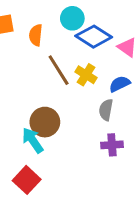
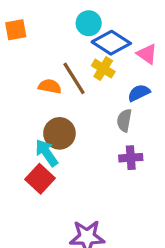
orange semicircle: (36, 35) -> (50, 86), moved, turned 95
yellow cross: (86, 75) -> (103, 69), moved
red square: (27, 180) -> (40, 179), moved

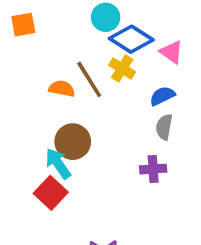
gray semicircle: (124, 120) -> (164, 127), moved

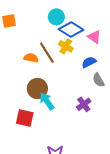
gray semicircle: (164, 127) -> (98, 80), moved, turned -40
cyan arrow: (58, 164) -> (47, 101), moved
purple cross: (153, 169) -> (84, 104), turned -32
red square: (51, 193) -> (25, 118), turned -30

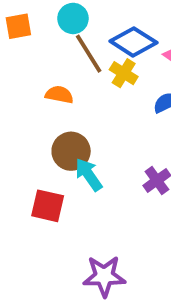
cyan circle: (56, 17) -> (73, 18), moved
brown line: (47, 53) -> (89, 54), moved

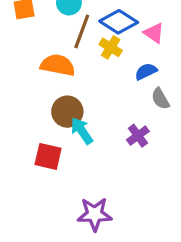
brown line: (89, 54) -> (82, 31), turned 52
orange semicircle: (59, 95) -> (58, 65), size x1.5

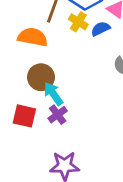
blue semicircle: (146, 71) -> (101, 29), moved
purple cross: (138, 136) -> (58, 115), moved

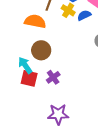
cyan arrow: (53, 94) -> (25, 65), moved

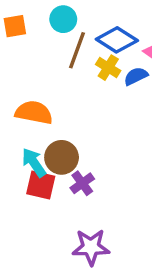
orange semicircle: (35, 21) -> (34, 112), moved
brown circle: (41, 50) -> (62, 157), moved

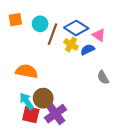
cyan circle: (63, 19) -> (40, 24), moved
purple cross: (82, 183) -> (56, 114), size x1.5

